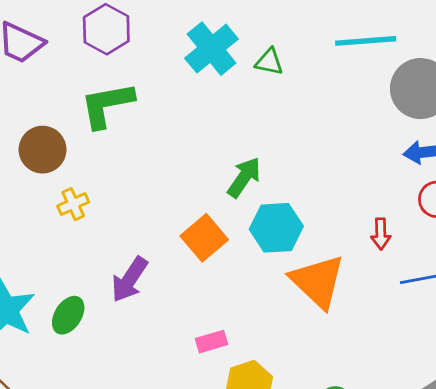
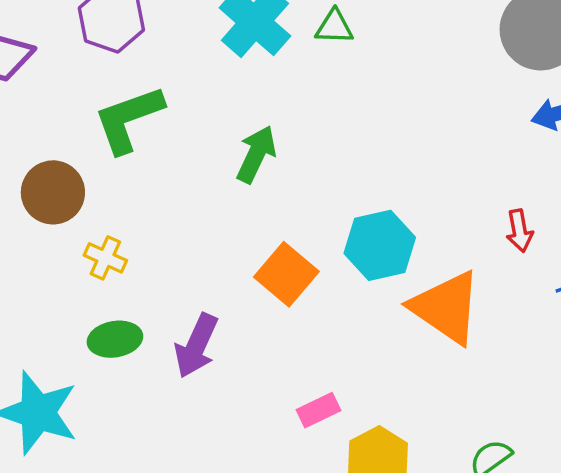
green arrow: (244, 177) -> (256, 154), moved
yellow cross: (73, 204) -> (105, 258), turned -32
green ellipse: (68, 315) -> (115, 339), moved, turned 57

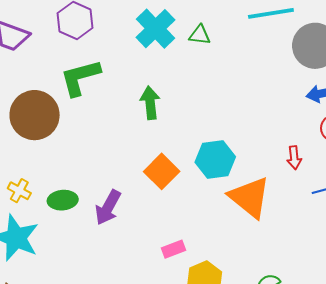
green arrow: (256, 154) -> (150, 103), turned -36
brown circle: (53, 192) -> (35, 115), size x1.4
yellow cross: (105, 258) -> (19, 191), moved

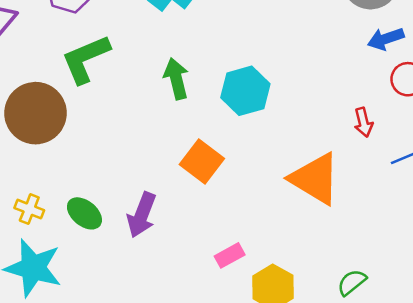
cyan hexagon: (215, 160) -> (245, 91), moved
green ellipse: (63, 200) -> (84, 213), turned 52

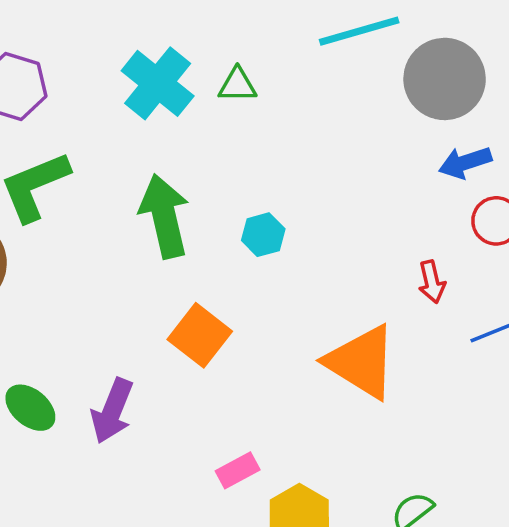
green arrow: (176, 79) -> (164, 216), size x1.4
cyan hexagon: (245, 91) -> (263, 235), size x0.6

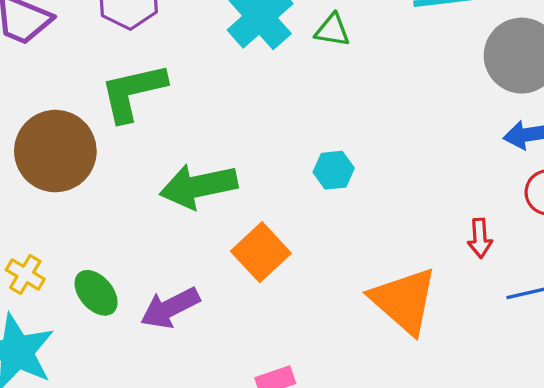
green arrow: (164, 216) -> (199, 186), moved, turned -98
purple arrow: (112, 411) -> (170, 308), turned 32

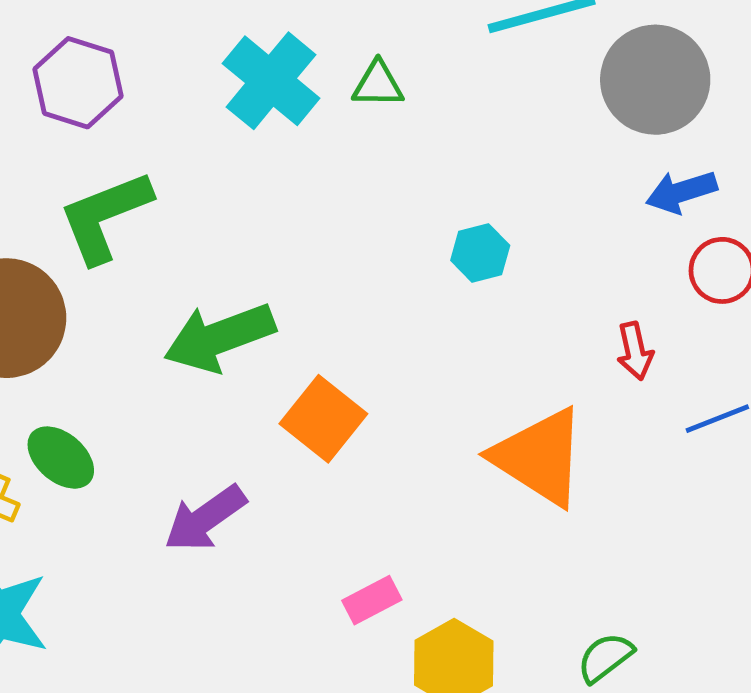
cyan hexagon: (334, 170) -> (480, 253), moved
green ellipse: (96, 293) -> (61, 458), moved

